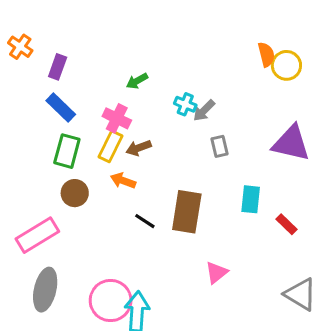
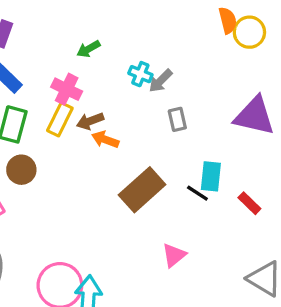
orange arrow: (123, 181) -> (105, 139), moved
brown rectangle: (187, 212) -> (142, 190), turned 39
black line: (145, 221) -> (197, 193), moved

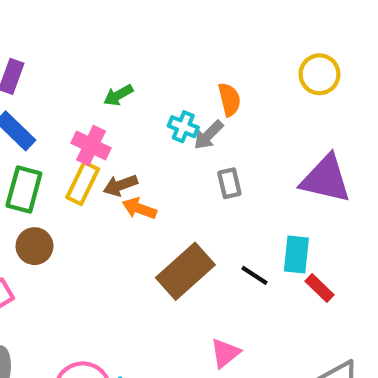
orange semicircle: (228, 20) -> (229, 99), moved
cyan rectangle: (211, 176) -> (296, 254), moved

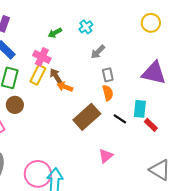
orange semicircle: (229, 99) -> (108, 93), moved
cyan cross: (183, 127) -> (86, 27), moved, turned 32
brown arrow: (120, 185) -> (56, 76), turned 77

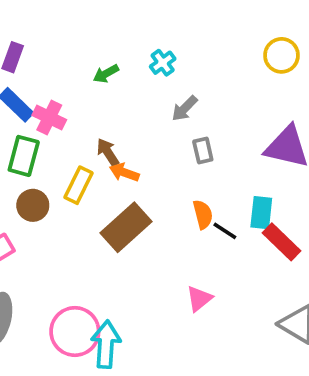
pink cross: (42, 57) -> (49, 118), moved
yellow rectangle: (38, 75) -> (79, 185), moved
orange semicircle: (108, 93) -> (203, 214), moved
brown rectangle: (87, 117) -> (126, 227), moved
red rectangle: (151, 125) -> (281, 242), size x1.5

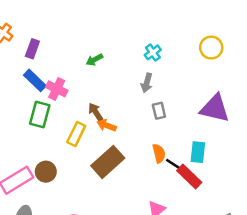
cyan cross: (163, 63) -> (153, 52), moved
gray arrow: (185, 108) -> (147, 83), turned -30
brown circle: (33, 205) -> (46, 172), moved
red rectangle: (281, 242) -> (189, 176), moved

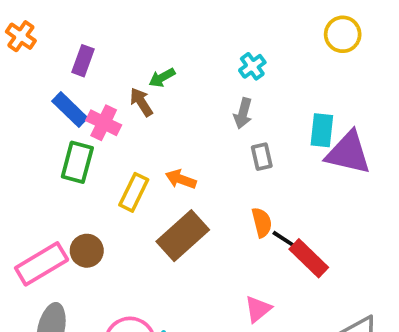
yellow circle: (211, 48) -> (343, 34), moved
purple rectangle: (32, 49) -> (83, 61), moved
brown arrow: (96, 112) -> (141, 102), moved
cyan rectangle: (198, 152) -> (322, 130), moved

